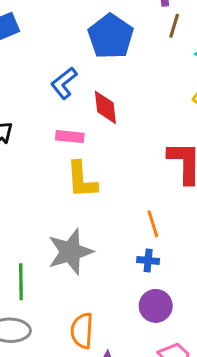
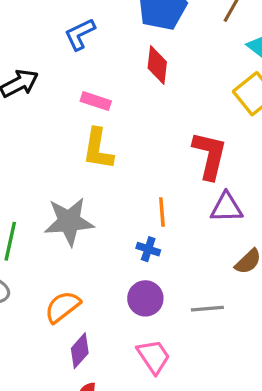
blue L-shape: (64, 83) -> (80, 34), moved
red diamond: (105, 107) -> (157, 65), moved
orange semicircle: (82, 331) -> (62, 307), turned 36

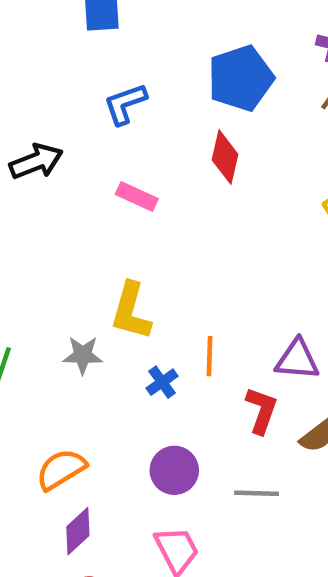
yellow L-shape: (98, 149) -> (131, 311), moved
red L-shape: (210, 155) -> (262, 410), moved, size x0.7
gray star: (69, 221) -> (83, 355), size x0.6
blue cross: (148, 249) -> (162, 382), moved, turned 30

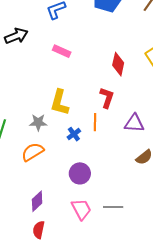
red diamond: (225, 157) -> (118, 64), moved
red L-shape: (262, 410) -> (107, 98), moved
orange semicircle: (61, 469) -> (33, 152), moved
gray line: (257, 493) -> (113, 207), moved

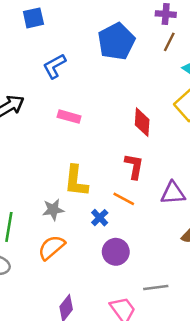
orange line: (95, 122) -> (124, 199), turned -54
purple circle: (80, 173) -> (116, 252), moved
gray line: (113, 207) -> (156, 287), moved

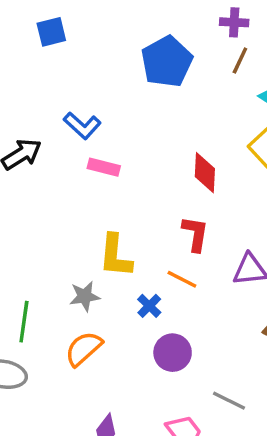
blue L-shape: (54, 66) -> (82, 126), moved, turned -108
gray line: (156, 287) -> (229, 401), turned 35

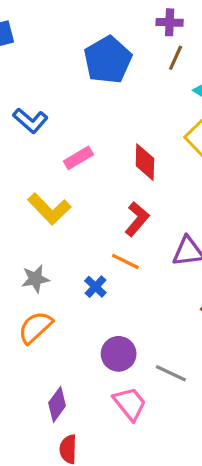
pink rectangle: (104, 167) -> (78, 158), moved, turned -44
red L-shape: (195, 234) -> (137, 219), turned 32
yellow L-shape: (115, 256) -> (49, 209), moved, turned -48
purple circle: (173, 353) -> (119, 354), moved

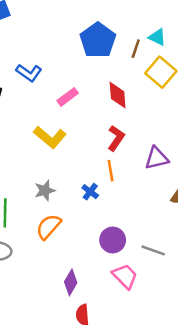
brown line: (176, 58) -> (136, 49), moved
blue pentagon: (108, 60) -> (98, 40), moved
orange line: (125, 261) -> (111, 171), turned 60

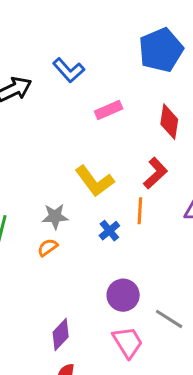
yellow L-shape: (50, 137) -> (94, 181), moved
orange semicircle: (49, 227) -> (48, 247), moved, size x0.6

